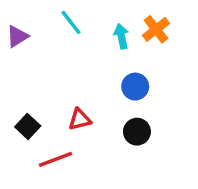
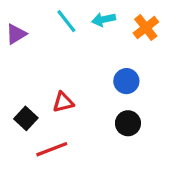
cyan arrow: (121, 36) -> (104, 19), moved, turned -90
red triangle: (80, 119) -> (63, 102), moved

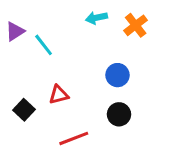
cyan line: (66, 21) -> (44, 45), moved
red line: (52, 149) -> (74, 138), moved

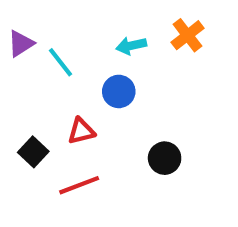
cyan arrow: (96, 18) -> (131, 46), moved
blue circle: (117, 75) -> (119, 91), moved
red line: (74, 138) -> (79, 185), moved

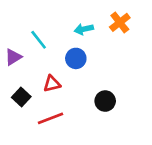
purple triangle: (21, 44) -> (13, 57), moved

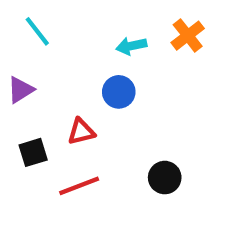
cyan line: (39, 40) -> (37, 31), moved
black square: (21, 97) -> (33, 152), turned 30
black circle: (105, 101) -> (165, 178), moved

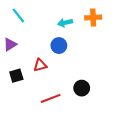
orange cross: (188, 36) -> (93, 18), turned 35
red line: (79, 186) -> (51, 98), moved

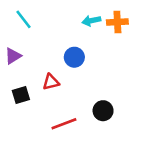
cyan arrow: (65, 23) -> (91, 21), moved

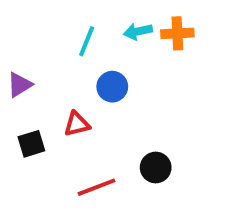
cyan line: (23, 19) -> (87, 41), moved, turned 60

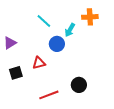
cyan arrow: (138, 31) -> (70, 30), moved, turned -48
cyan line: (87, 41) -> (44, 21), turned -70

